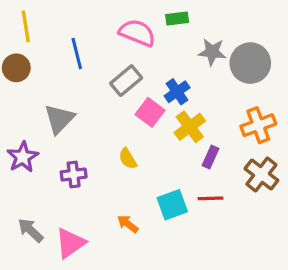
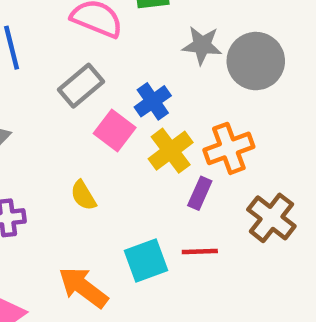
orange cross: (258, 125) -> (229, 148), moved
orange arrow: (128, 224) -> (83, 287), size x1.6

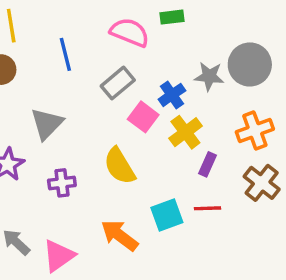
gray star: (202, 45) -> (209, 76), moved
orange cross: (229, 148) -> (255, 130), moved
yellow semicircle: (83, 195) -> (119, 166), size x1.6

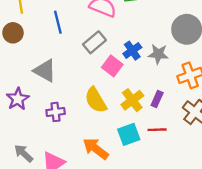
gray star: (209, 76) -> (158, 54), moved
gray triangle: (47, 124) -> (45, 71), turned -45
yellow cross: (185, 132) -> (132, 100), moved

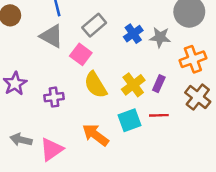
pink square: (112, 66) -> (81, 54), moved
gray triangle: (45, 71) -> (52, 36), moved
gray arrow: (24, 153) -> (21, 140), turned -30

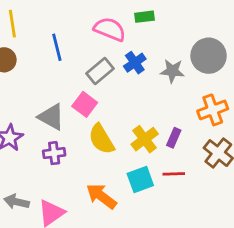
blue cross: (133, 34) -> (135, 63), moved
gray triangle: (52, 36) -> (51, 117), moved
gray star: (160, 37) -> (172, 71), moved

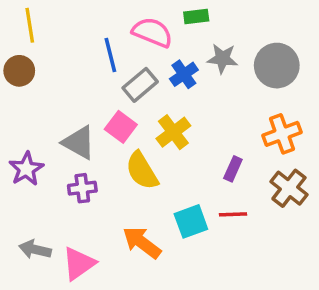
blue line: (57, 47) -> (110, 55), moved
gray star: (172, 71) -> (222, 59), moved
yellow cross: (145, 139) -> (173, 132), moved

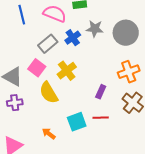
blue line: (110, 55) -> (22, 15), moved
orange arrow: (142, 242) -> (49, 134), size x0.6

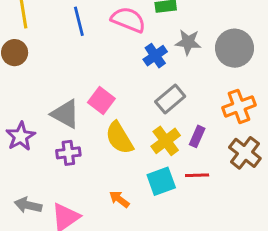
gray rectangle: (48, 44) -> (170, 99), moved
yellow cross: (67, 71) -> (166, 141), moved

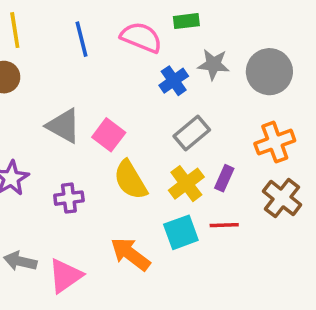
gray triangle: (65, 114) -> (64, 126), moved
orange arrow: (119, 199) -> (130, 254), size x1.6

